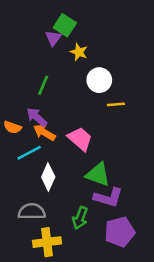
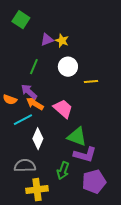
green square: (65, 25) -> (21, 20), moved
purple triangle: (53, 38) -> (47, 40), moved, turned 32
white circle: (99, 80) -> (68, 67), moved

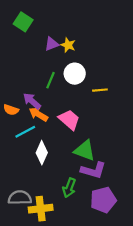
green line: (34, 67) -> (51, 80), moved
gray semicircle: (25, 166) -> (20, 198), moved

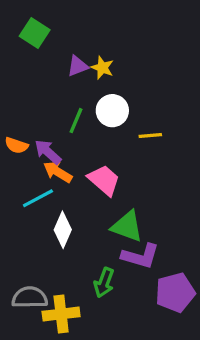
orange semicircle: (11, 110) -> (16, 145), moved
purple pentagon: (103, 200) -> (175, 293), moved

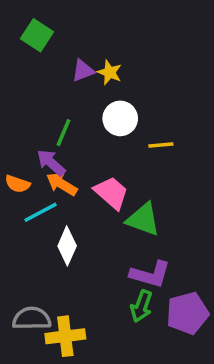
green line: (76, 121) -> (64, 133), moved
orange semicircle: (16, 145) -> (17, 184), moved
green triangle: (127, 226) -> (143, 219), moved
green arrow: (104, 283) -> (141, 306), moved

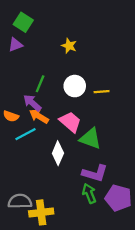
purple triangle: (83, 71) -> (15, 45), moved
white circle: (120, 118) -> (75, 86), moved
white diamond: (67, 246) -> (58, 153), moved
green arrow: (141, 306) -> (89, 193), turned 138
purple pentagon: (187, 313) -> (118, 198), turned 30

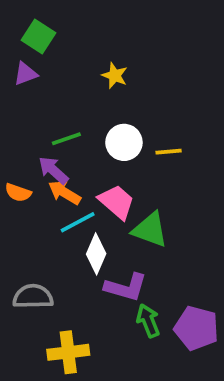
green line: (40, 84) -> (66, 139), turned 48
cyan line: (25, 134) -> (78, 222), moved
purple L-shape: (95, 173) -> (126, 287), moved
gray semicircle: (20, 201) -> (33, 297), moved

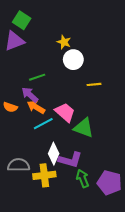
purple triangle: (26, 74) -> (14, 41), size x1.5
white circle: (124, 142) -> (73, 60), moved
white diamond: (96, 254) -> (54, 154), moved
yellow cross: (68, 352) -> (44, 175), moved

